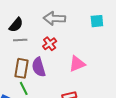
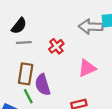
gray arrow: (54, 18) -> (91, 27), moved
purple semicircle: (39, 67) -> (43, 85), moved

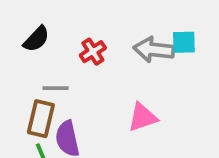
gray line: (24, 43) -> (56, 88), moved
red cross: (56, 46) -> (93, 52), moved

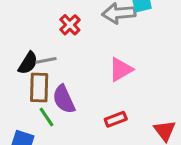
black semicircle: (36, 39) -> (28, 63), moved

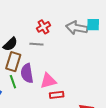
gray line: (46, 60) -> (36, 44), moved
pink triangle: (121, 70) -> (48, 81), moved

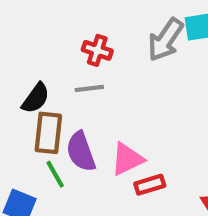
red cross: (44, 27) -> (97, 50), turned -32
gray arrow: (77, 28) -> (165, 40), turned -55

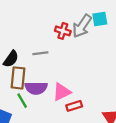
red cross: (97, 50) -> (63, 31), moved
purple semicircle: (81, 152) -> (36, 88), turned -70

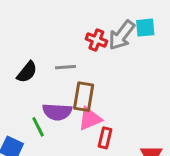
brown rectangle: (18, 78) -> (84, 97), moved
red rectangle: (74, 106) -> (105, 138), turned -63

